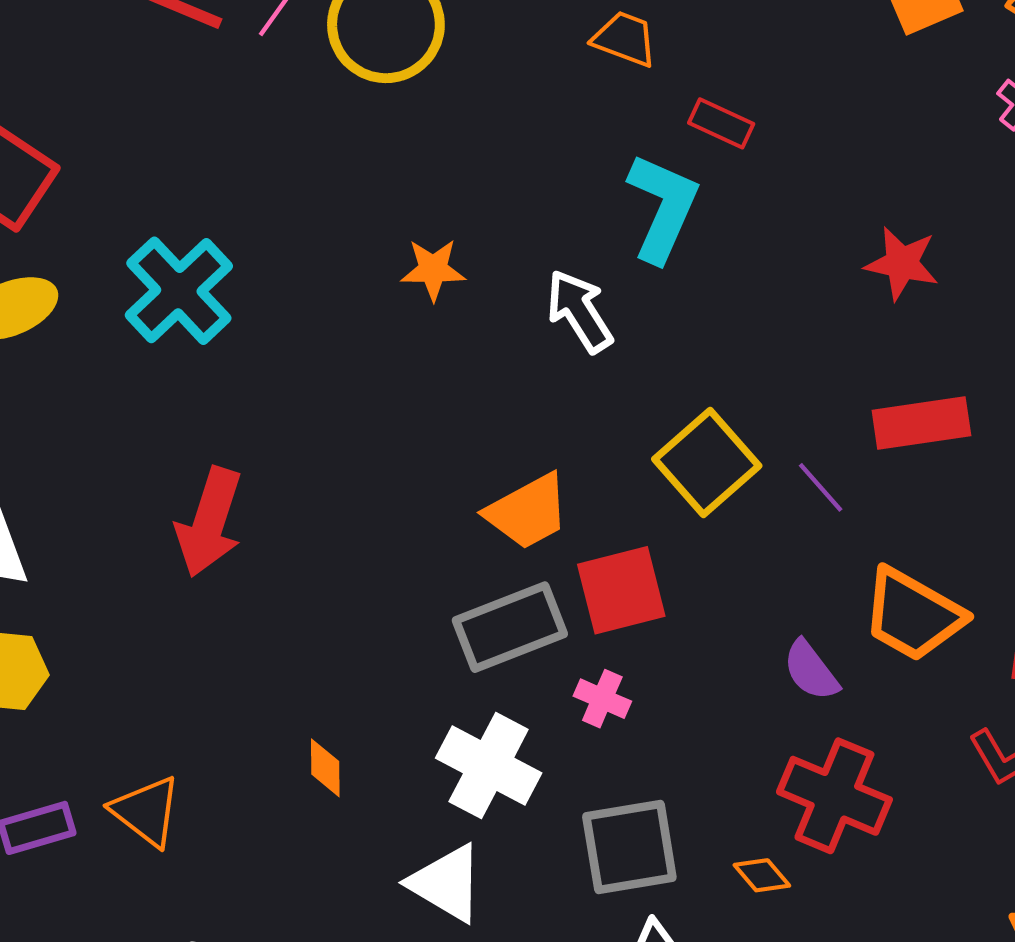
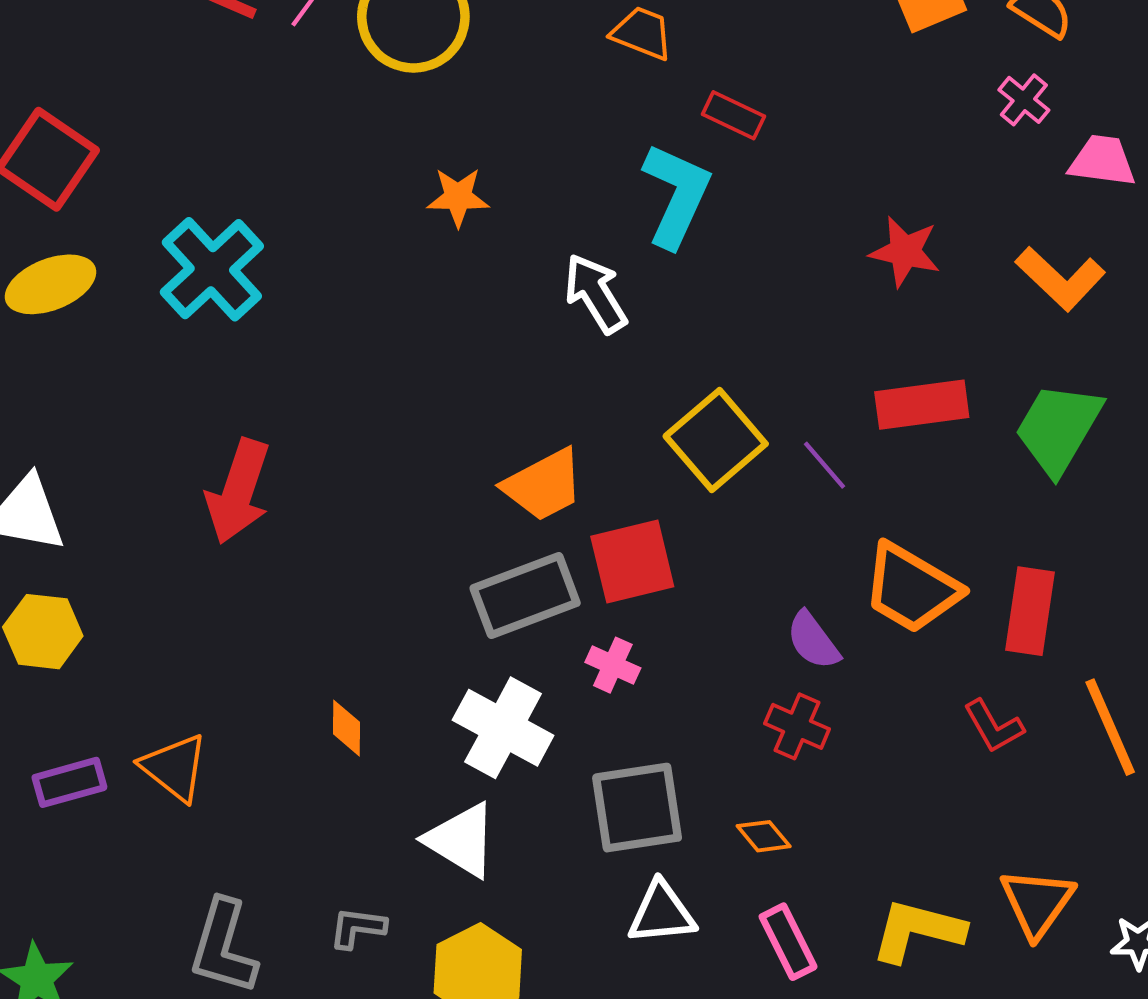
orange star: (433, 270) -> (458, 197), moved
red cross: (834, 796) -> (797, 726), moved, size x0.6

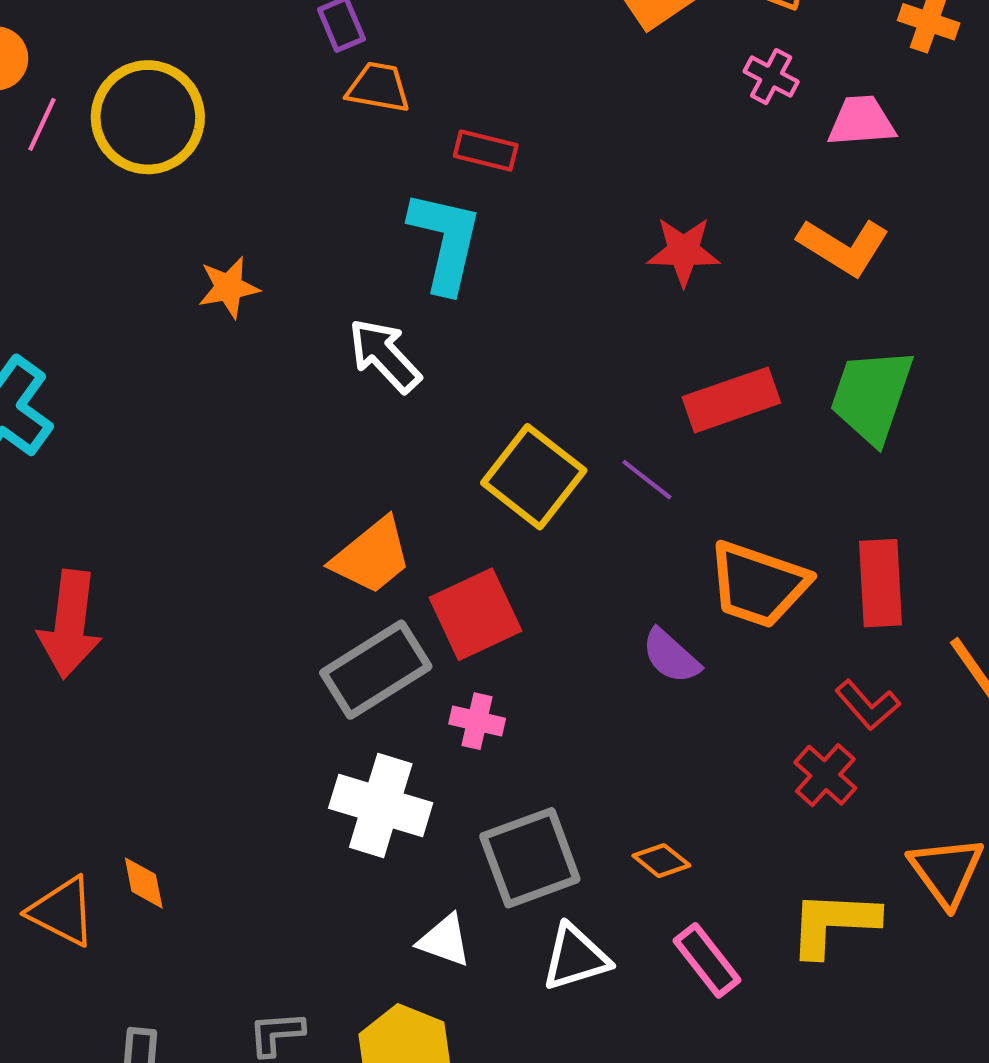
red cross: (797, 726) -> (825, 775), moved, turned 30
orange diamond: (346, 728) -> (144, 883), moved
white triangle: (461, 840) -> (445, 940), moved, size x0.7

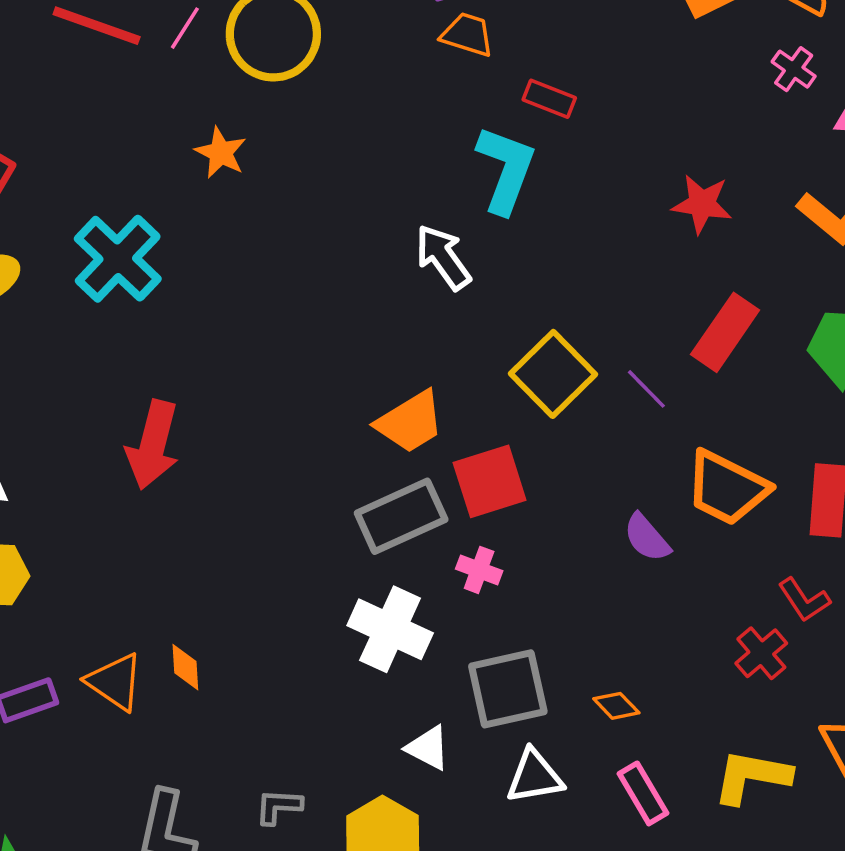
orange star: (229, 287) -> (221, 153), moved, turned 30
red rectangle: (731, 400) -> (725, 332), turned -44

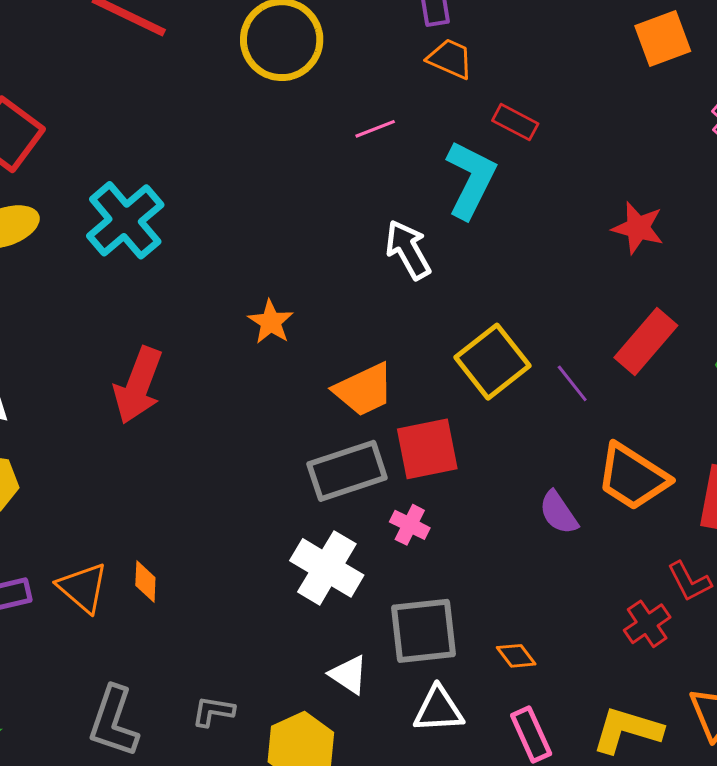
pink line: (185, 28) -> (375, 129), moved, turned 30
orange star: (221, 153) -> (271, 322), moved

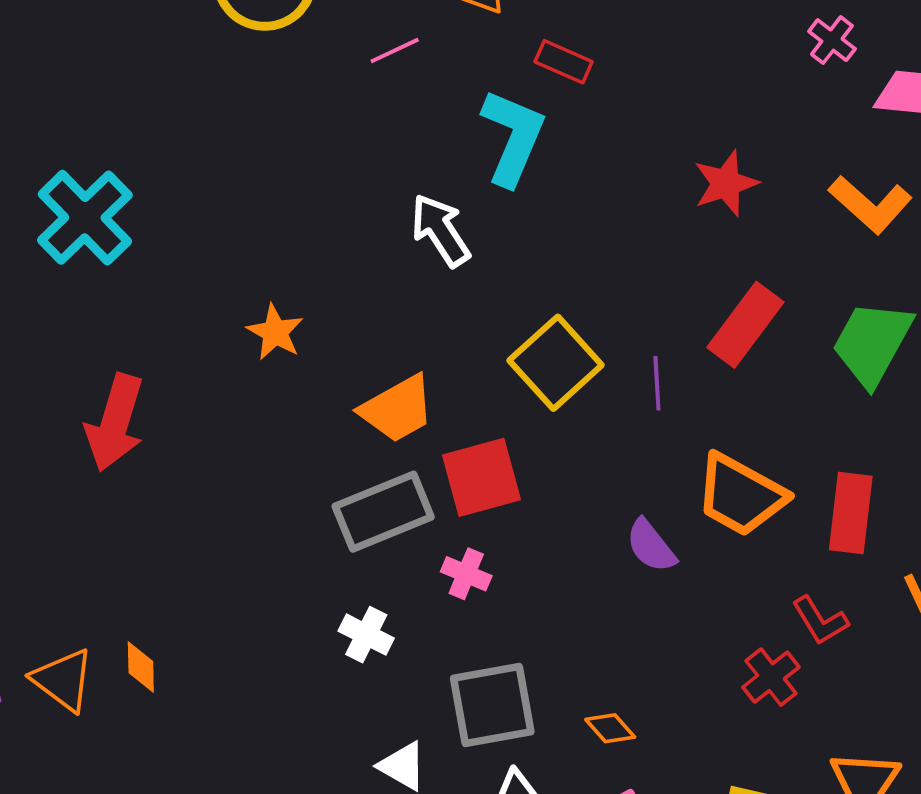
pink line: (375, 129) -> (395, 50), moved
red star: (638, 228) -> (726, 183), turned -30
purple line: (572, 383) -> (657, 383), turned 39
white cross: (327, 568) -> (366, 635), size x0.6

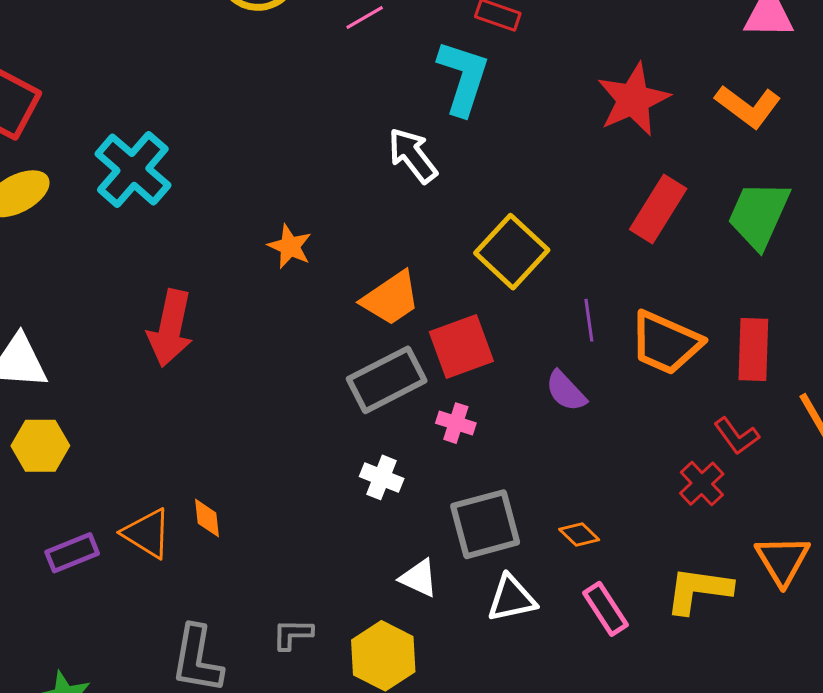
red star: (726, 183) -> (633, 100), size x1.4
purple line: (657, 383) -> (589, 320), moved
purple semicircle: (651, 546) -> (566, 391), moved

